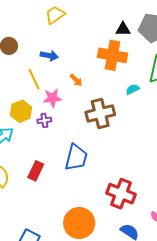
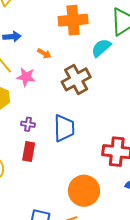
cyan semicircle: (133, 89) -> (101, 48), size x1.5
pink star: (52, 98) -> (26, 77), turned 30
purple cross: (44, 120) -> (28, 124), moved, turned 32

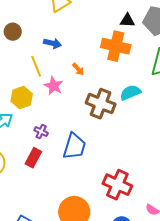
cyan semicircle: (101, 48) -> (130, 93), moved
brown cross: (76, 79) -> (101, 104), turned 32

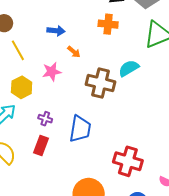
blue arrow: (52, 43) -> (56, 31), moved
orange cross: (116, 46) -> (108, 24), size x0.7
yellow line: (36, 66) -> (18, 50), moved
pink star: (54, 86) -> (52, 72), turned -30

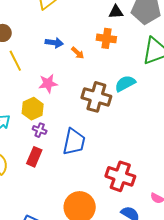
orange arrow: (74, 52) -> (78, 53), moved
yellow hexagon: (22, 87) -> (33, 109), moved

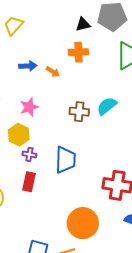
cyan semicircle: (125, 83) -> (107, 106), moved
brown cross: (96, 97) -> (79, 112), size x0.7

